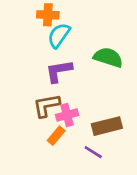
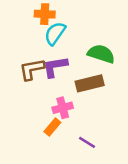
brown L-shape: (46, 105) -> (32, 69), moved
brown rectangle: (107, 126) -> (90, 83), moved

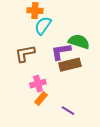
purple L-shape: (55, 67) -> (61, 52), moved
pink cross: (63, 108) -> (38, 84), moved

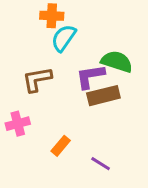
pink cross: (38, 84) -> (18, 124), moved

